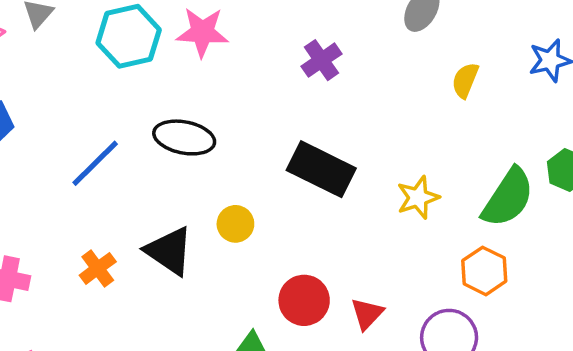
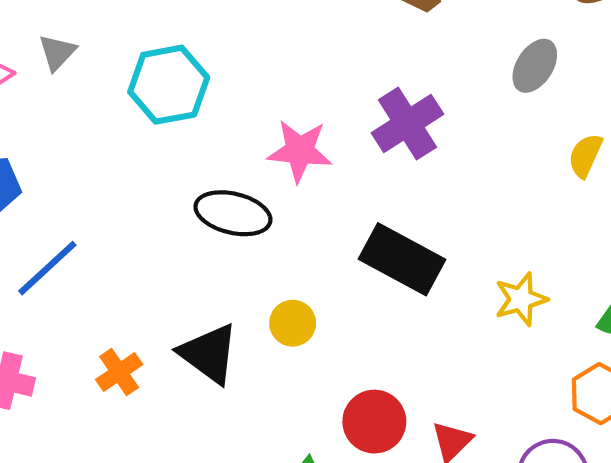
pink star: (202, 32) -> (300, 151), moved
purple cross: (321, 60) -> (407, 124), size x1.4
blue line: (95, 163) -> (47, 268), moved

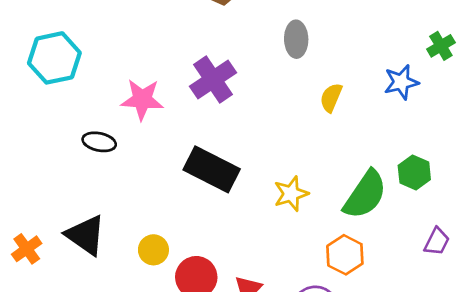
gray ellipse: (535, 66) -> (296, 39), turned -32
black ellipse: (233, 213) -> (99, 142), size x0.7
yellow circle: (293, 323) -> (153, 250), moved

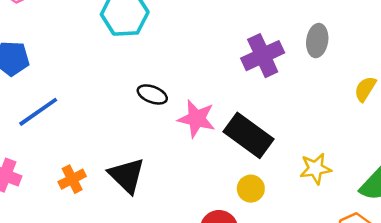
gray ellipse: (296, 39) -> (317, 41), moved
pink star: (142, 99) -> (197, 119), moved
yellow circle: (153, 250) -> (251, 189), moved

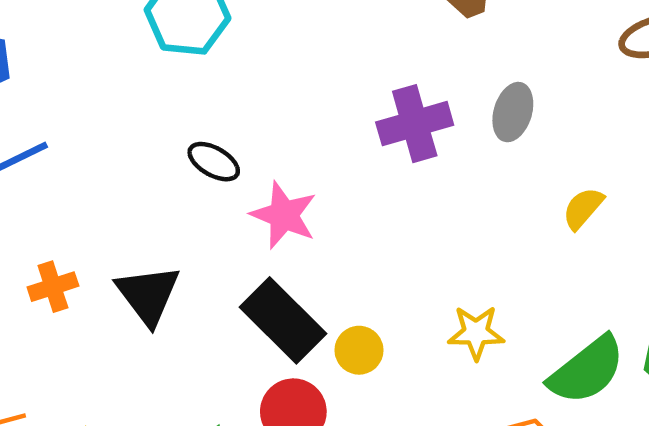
black rectangle: (248, 135) -> (283, 320), moved

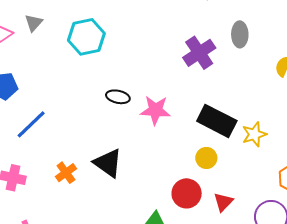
black rectangle: (283, 320) -> (217, 121), moved

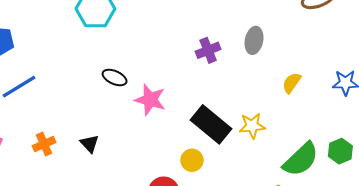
purple cross: (199, 53) -> (208, 50), size x0.7
yellow star: (254, 134) -> (252, 126), moved
black triangle: (108, 163) -> (89, 144), size x0.6

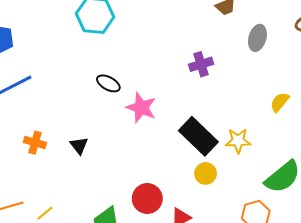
gray ellipse: (254, 40) -> (257, 38), moved
orange cross: (44, 144) -> (35, 143), turned 35
yellow circle: (192, 160) -> (206, 173), moved

